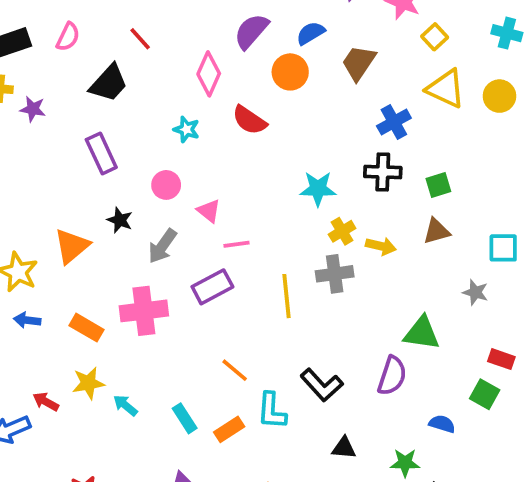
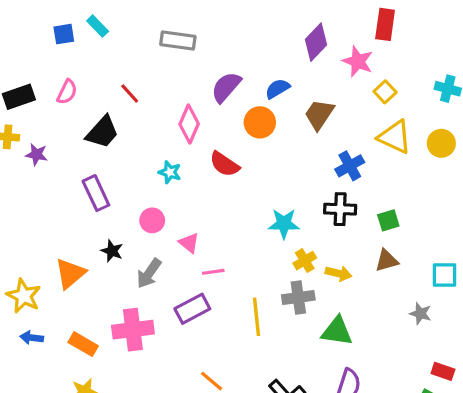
green triangle: (422, 333) -> (337, 331), moved

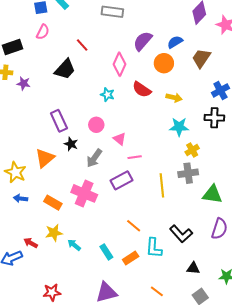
pink semicircle: (67, 92) -> (43, 32), moved
purple rectangle: (96, 193) -> (59, 121), moved
yellow arrow: (338, 273) -> (174, 98), moved
pink cross: (133, 330) -> (84, 193), turned 30

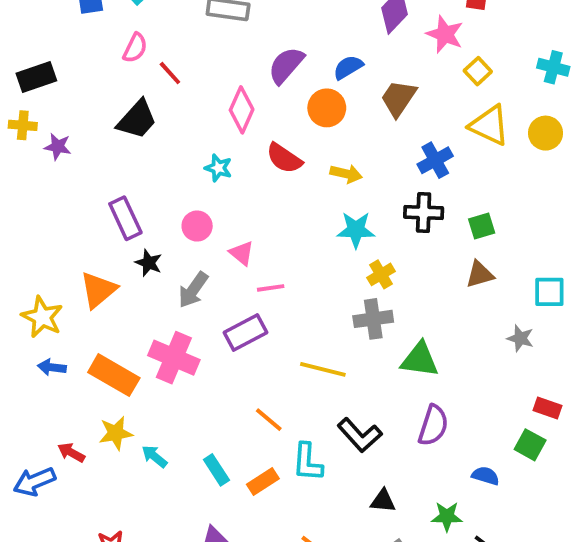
pink semicircle: (43, 32) -> (135, 48), moved
yellow line: (162, 185) -> (323, 369), moved, turned -70
orange rectangle: (53, 203) -> (114, 375), size x1.4

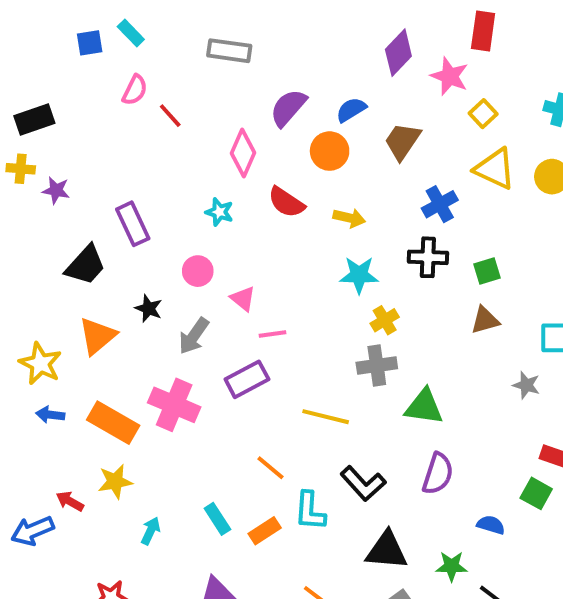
black trapezoid: (137, 120) -> (86, 265), moved
purple rectangle: (125, 218) -> (133, 224), moved
cyan arrow: (154, 456) -> (151, 531), moved, turned 76
black triangle: (383, 501) -> (387, 550), size x1.6

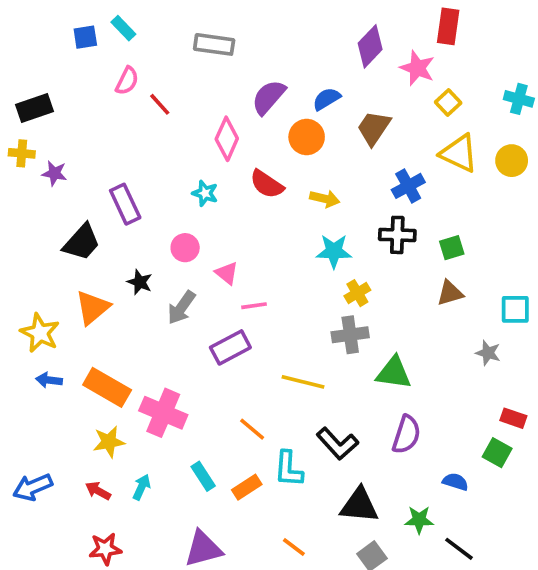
pink cross: (174, 405) -> (163, 413), moved
red arrow: (70, 501) -> (98, 491), moved

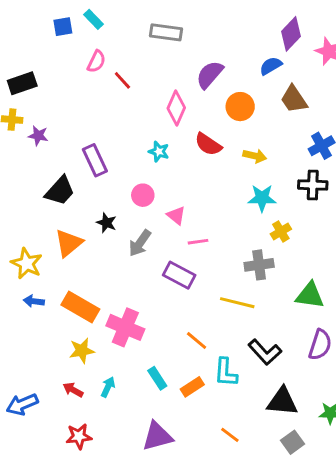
blue semicircle: (327, 99) -> (271, 66), moved
brown trapezoid: (374, 128) -> (294, 99), turned -68
gray cross: (350, 335) -> (259, 265), moved
purple rectangle: (230, 347) -> (179, 275), turned 56
blue arrow: (33, 487) -> (22, 404), moved

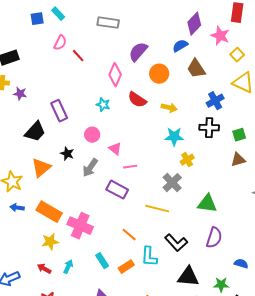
gray cross: (259, 265) -> (172, 183), turned -36

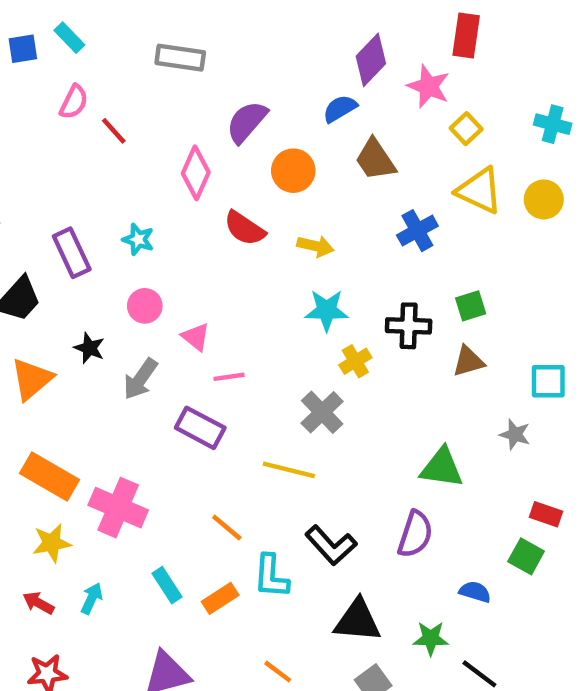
cyan star: (103, 105) -> (138, 239), moved
black cross: (209, 128) -> (409, 326), moved
green triangle: (207, 204) -> (442, 468), moved

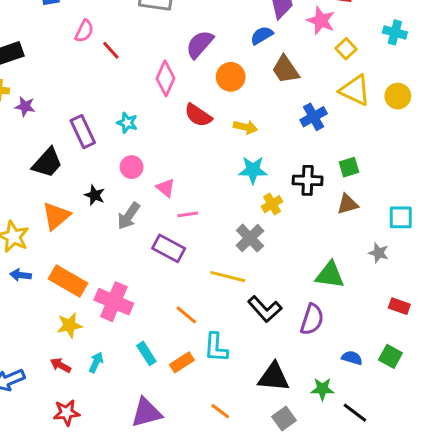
cyan cross: (553, 124) -> (395, 32), moved
black L-shape: (331, 545) -> (265, 309), moved
green square: (526, 556) -> (390, 356), moved

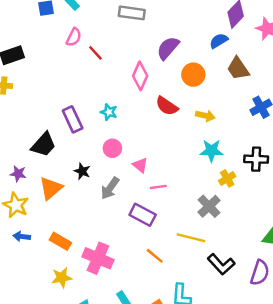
purple star: (25, 106) -> (18, 174), moved
orange rectangle: (68, 281) -> (60, 241), size x0.7
orange line: (186, 315) -> (155, 256), moved

